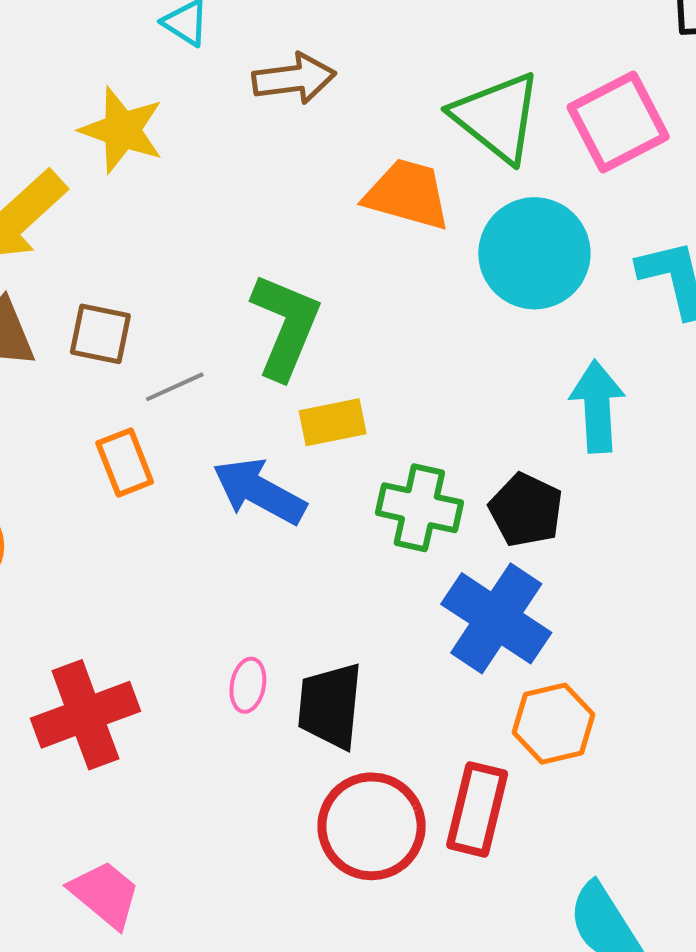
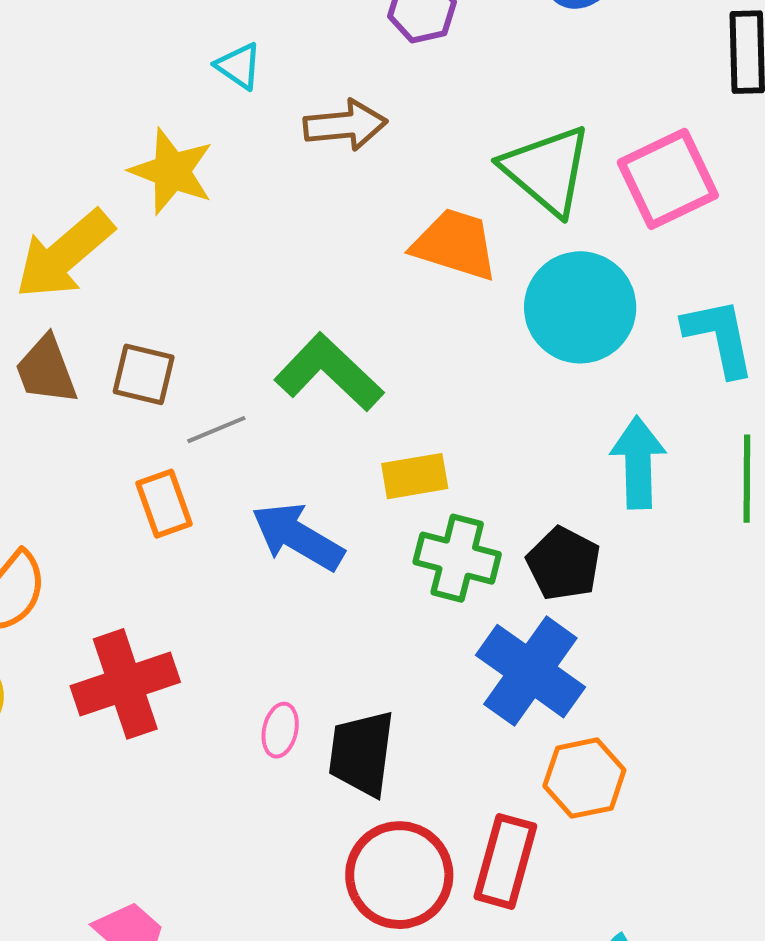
green L-shape: (285, 326) -> (329, 372), turned -71
yellow rectangle: (333, 422) -> (415, 476), moved
red cross: (85, 715) -> (125, 684), moved

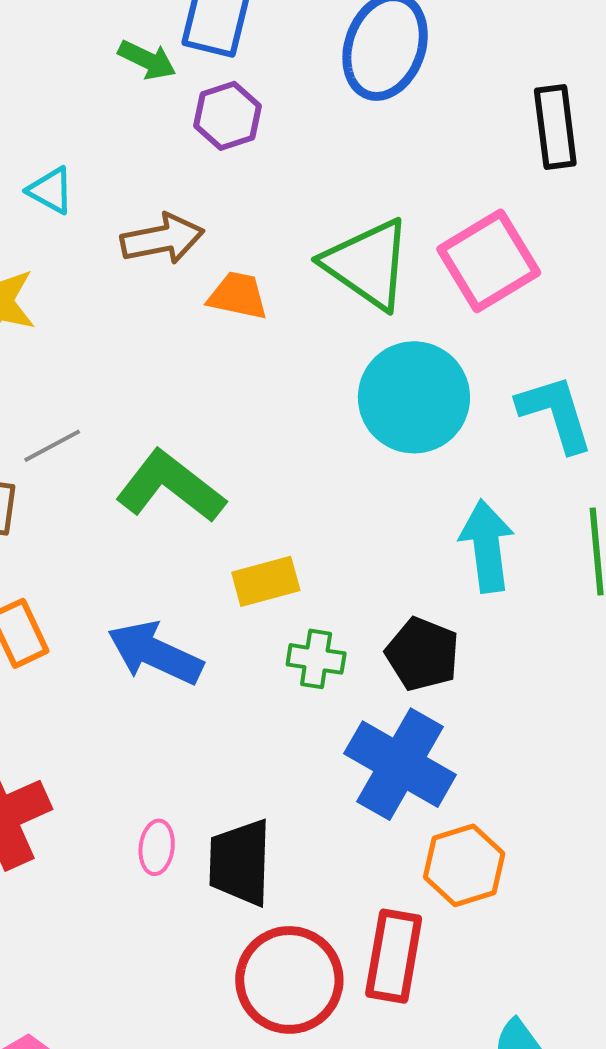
orange trapezoid: (455, 244) -> (238, 296), moved, size x0.7
gray line: (216, 430) -> (52, 446), moved
green cross: (457, 558) -> (316, 659), size x0.7

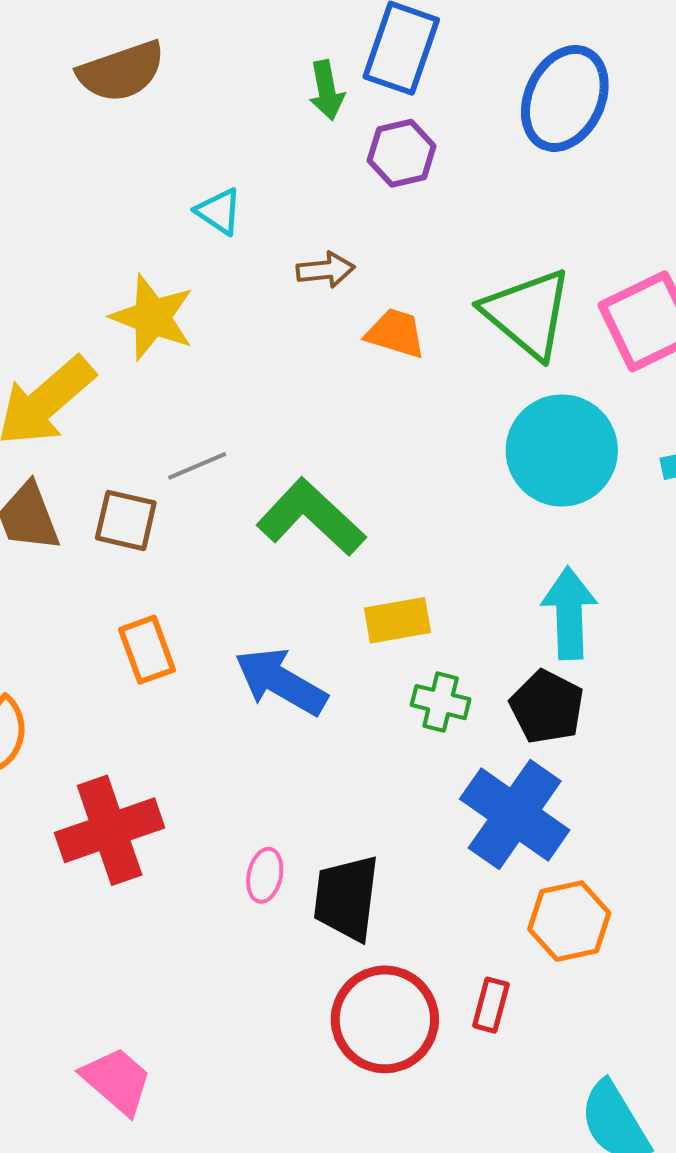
green arrow: (147, 60) -> (327, 90), turned 48
brown arrow: (162, 239) -> (326, 270), size x0.7
cyan arrow: (487, 546) -> (569, 613), moved
red rectangle: (394, 956) -> (491, 1005), size x0.6

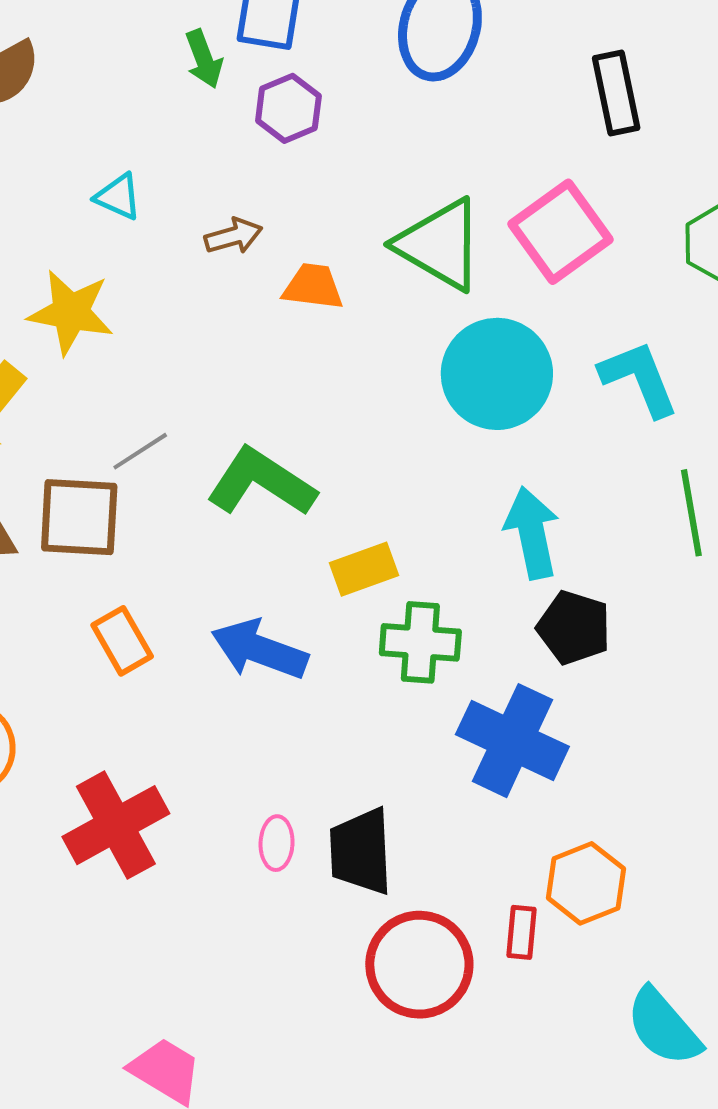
brown square: (126, 520) -> (79, 517), size x1.4
green cross: (441, 702) -> (420, 642), size x1.4
black pentagon: (547, 707) -> (574, 628), moved
orange hexagon: (569, 921) -> (586, 883), moved

